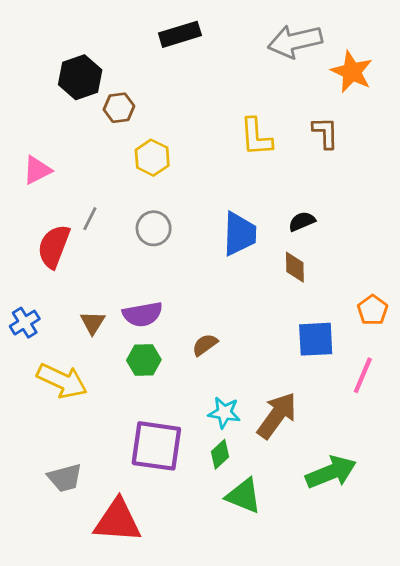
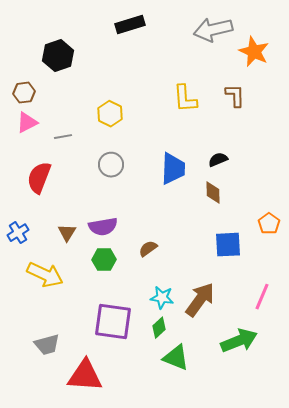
brown hexagon: (119, 108) -> (24, 93), moved
gray line: (90, 219) -> (63, 137), moved, turned 54
pink line: (363, 375) -> (262, 297), moved

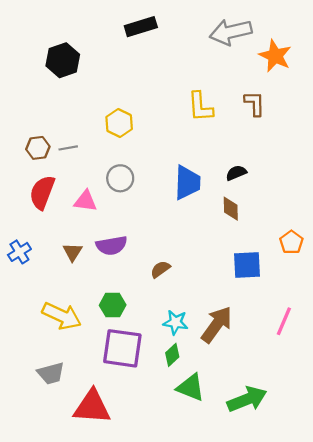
brown hexagon: (24, 93) -> (38, 148), moved
pink triangle: (27, 123) -> (86, 201), moved, turned 35
green hexagon: (104, 260) -> (113, 305), moved
yellow arrow: (45, 275) -> (62, 316), moved
green arrow: (239, 341) -> (247, 399), moved

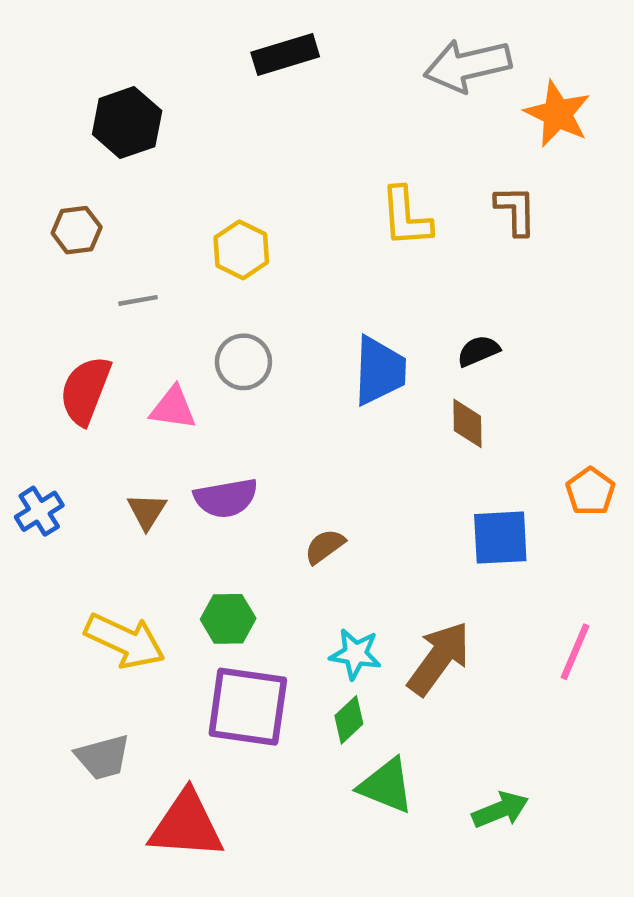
brown hexagon: (38, 148) -> (77, 230), moved
green arrow: (247, 399) -> (500, 810), size x0.7

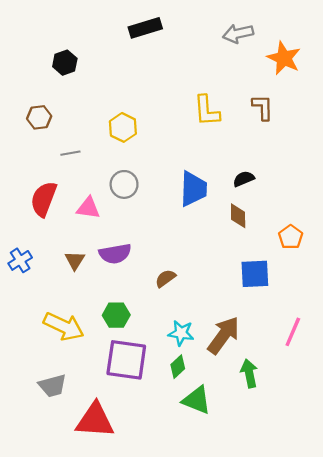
gray arrow: (467, 65) -> (238, 34), size x0.7
black hexagon: (127, 123) -> (65, 63), size x0.7
orange pentagon: (590, 491) -> (291, 237), moved
green arrow: (500, 810) -> (249, 373), moved, turned -80

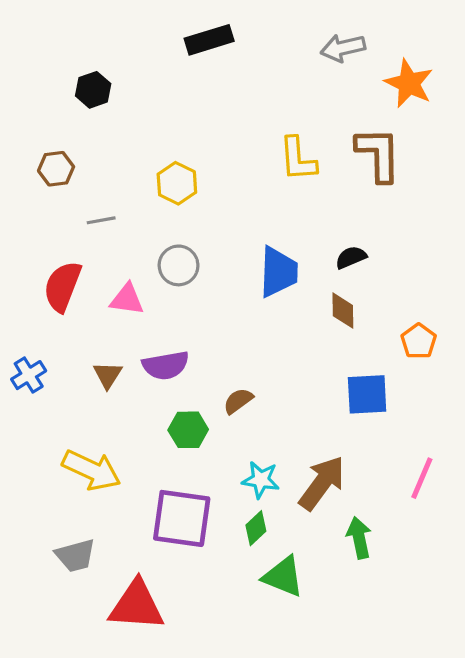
brown L-shape: (263, 107) -> (378, 154), size x1.5
green hexagon: (116, 315) -> (188, 430), moved

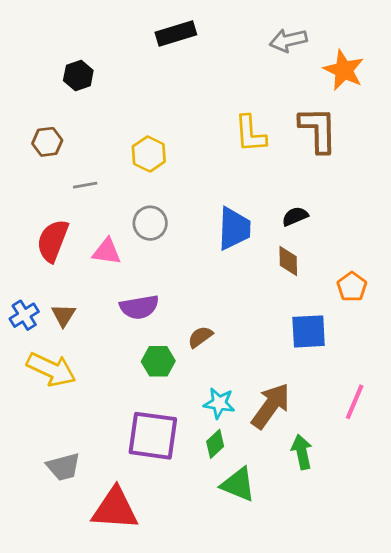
brown triangle: (108, 375) -> (63, 315), moved
yellow arrow: (91, 470) -> (51, 369), moved

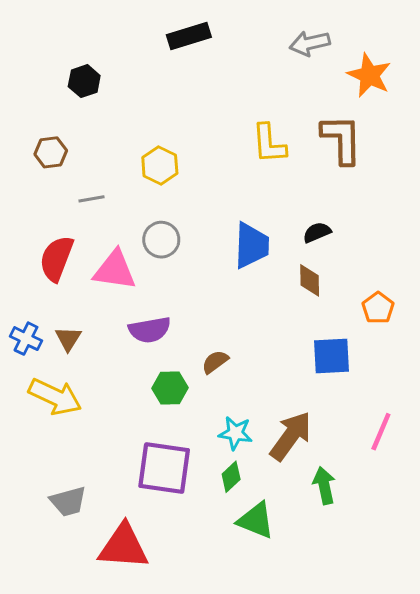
pink triangle: (107, 252) -> (115, 270), size x1.4
blue cross: (24, 315) -> (26, 339), turned -32

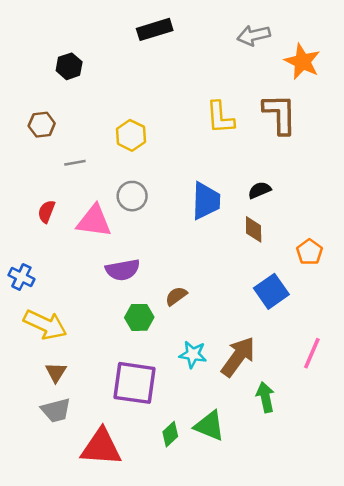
red semicircle: (57, 259) -> (46, 212), size x0.6
brown triangle: (68, 339) -> (56, 372), moved
blue square: (331, 356) -> (271, 291), turned -32
green diamond: (231, 477) -> (170, 434), moved

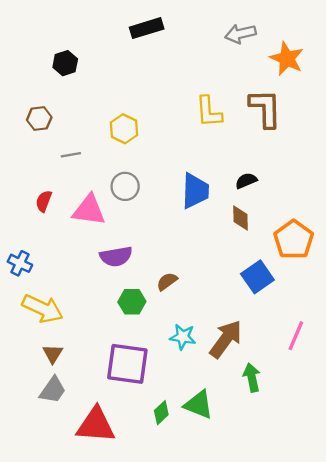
orange pentagon: (309, 252) -> (294, 240), size x1.6
gray trapezoid: (56, 410) -> (53, 390), turned -40

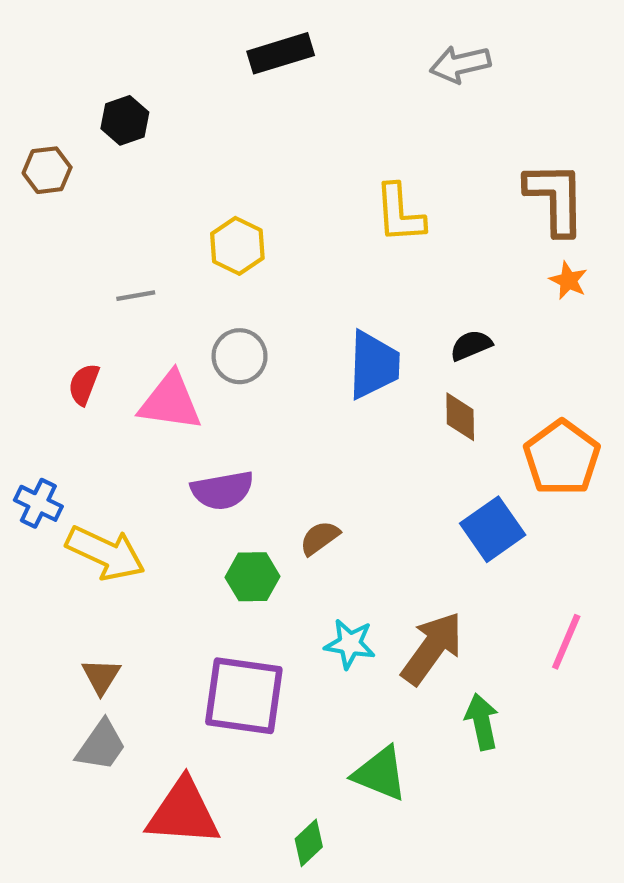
orange star: (287, 59) -> (568, 280), moved, size x0.6
brown L-shape: (265, 108) -> (555, 198), moved
brown hexagon: (39, 119) -> (47, 170), moved
yellow arrow: (43, 309) -> (105, 553), moved
green diamond: (161, 413) -> (309, 843), moved

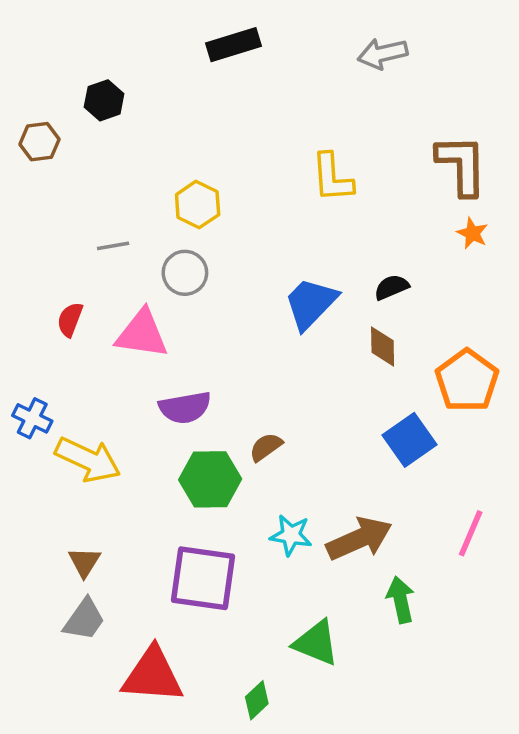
gray circle: (240, 356) -> (185, 273), moved
blue trapezoid: (374, 365) -> (311, 303), turned -138
green hexagon: (253, 577) -> (210, 479), size x1.4
brown arrow: (432, 648) -> (359, 539), turned 30

